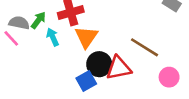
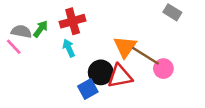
cyan arrow: (53, 37) -> (69, 48), moved
orange triangle: (86, 37) -> (125, 47), moved
pink circle: (169, 77) -> (163, 69), moved

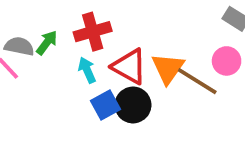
pink circle: (163, 69) -> (227, 61), moved
red triangle: (120, 76) -> (129, 66), moved, turned 40
blue square: (88, 89) -> (105, 105), moved

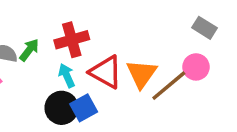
brown line: (197, 81) -> (169, 86), turned -72
black circle: (133, 105) -> (62, 108), moved

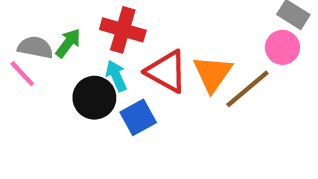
red cross: (72, 40) -> (123, 30), turned 32
pink circle: (196, 67) -> (282, 47), moved
black circle: (62, 108) -> (94, 98), moved

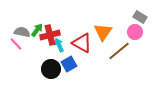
red cross: (123, 30) -> (50, 35), moved, turned -30
orange triangle: (212, 74) -> (103, 32), moved
black circle: (94, 98) -> (51, 69), moved

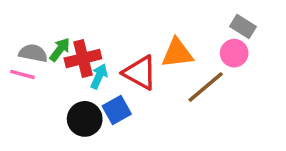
orange triangle: (103, 32) -> (177, 53), turned 48
pink line: (16, 44) -> (22, 74), turned -32
cyan arrow: (59, 45) -> (99, 76), turned 48

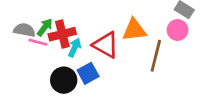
pink line: (22, 74) -> (38, 42), moved
brown line: (206, 87) -> (156, 56), turned -36

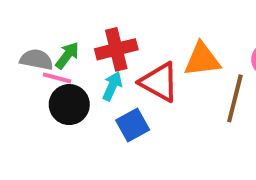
red cross: (62, 34) -> (116, 49), moved
black circle: (64, 80) -> (69, 105), moved

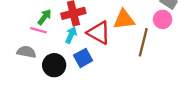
gray semicircle: (36, 60) -> (26, 52), moved
black circle: (69, 105) -> (54, 65), moved

